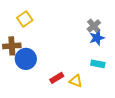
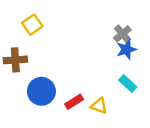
blue circle: (26, 59) -> (41, 91), moved
cyan rectangle: (98, 64) -> (128, 83), turned 32

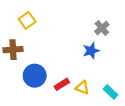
blue star: (126, 49) -> (91, 51), moved
cyan rectangle: (128, 83) -> (111, 92), moved

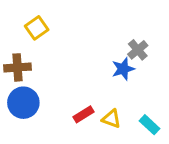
gray cross: (102, 28) -> (138, 50), moved
blue circle: (35, 76) -> (23, 103), moved

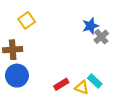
blue star: (123, 69) -> (90, 26), moved
cyan rectangle: (149, 125) -> (95, 81), moved

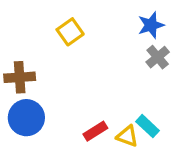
yellow square: (27, 20) -> (70, 32), moved
blue star: (90, 26) -> (151, 25), moved

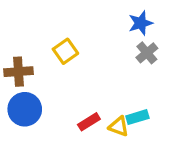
yellow square: (70, 32) -> (65, 51), moved
cyan rectangle: (148, 126) -> (137, 117), turned -60

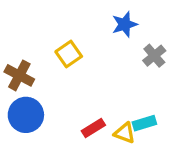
blue star: (141, 23) -> (125, 24), moved
brown cross: (18, 72) -> (19, 75), turned 32

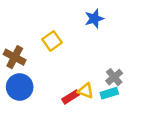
gray cross: (154, 56) -> (114, 77), moved
yellow triangle: (125, 133) -> (86, 91), moved

